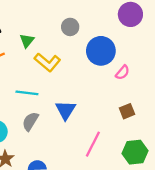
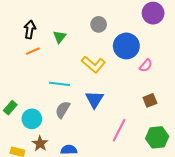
yellow L-shape: (47, 62) -> (93, 64), moved

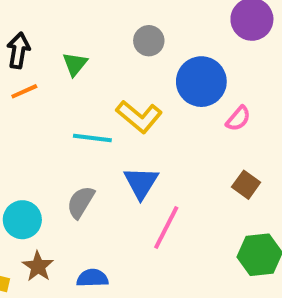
cyan line: (60, 84) -> (92, 138), moved
brown square: (150, 100) -> (246, 185), turned -32
pink line: (119, 130) -> (166, 227), moved

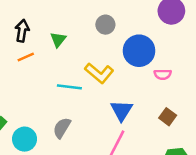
pink semicircle: (238, 119) -> (163, 74), turned 49
blue triangle: (141, 183) -> (122, 110), moved

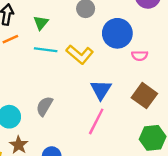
cyan line: (69, 87) -> (46, 50), moved
brown square: (168, 117) -> (144, 96), size x1.5

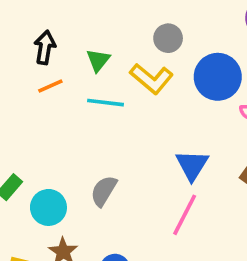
yellow L-shape: (80, 54) -> (152, 79), moved

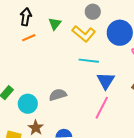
cyan line: (106, 103) -> (89, 61), moved
gray semicircle: (104, 191) -> (58, 95), turned 42

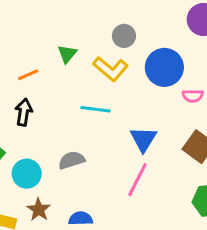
black arrow: (26, 17) -> (24, 112), moved
cyan line: (89, 61) -> (96, 109), moved

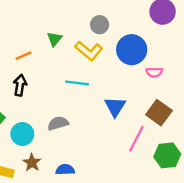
pink line: (137, 180) -> (136, 139), moved

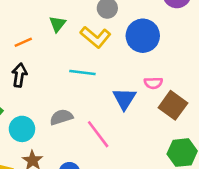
pink semicircle: (154, 72) -> (153, 83), moved
pink line: (136, 139) -> (98, 134), moved, turned -64

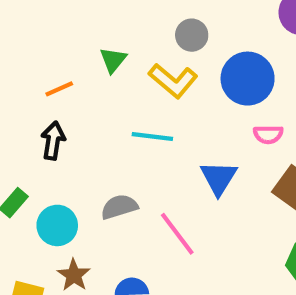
pink semicircle: (153, 83) -> (268, 134), moved

